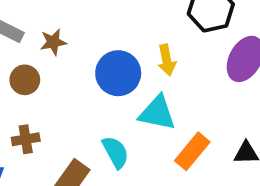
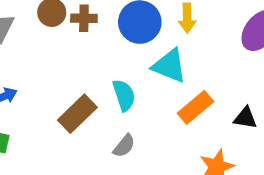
brown cross: (26, 139) -> (84, 18), moved

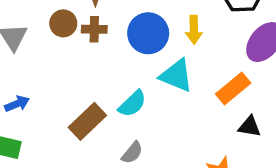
cyan semicircle: (124, 95) -> (132, 104), turned 64
orange rectangle: (196, 107) -> (233, 89), moved

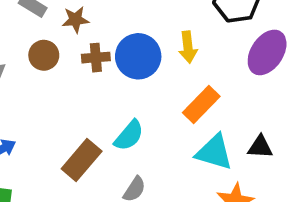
brown cross: (94, 29) -> (96, 58), moved
cyan triangle: (176, 76) -> (214, 152), moved
orange rectangle: (233, 89) -> (201, 104), moved

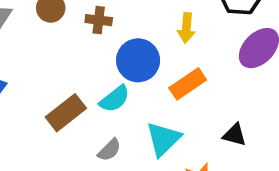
blue circle: (138, 56) -> (138, 60), moved
cyan triangle: (214, 152) -> (163, 139), moved, turned 48

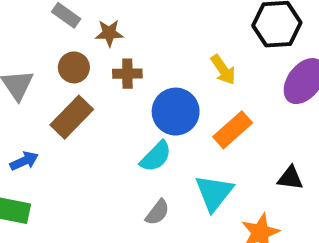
yellow arrow: (186, 28) -> (223, 70), turned -32
brown rectangle: (66, 113) -> (72, 117), moved

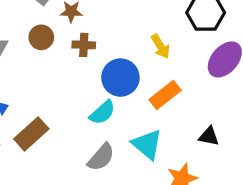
brown rectangle: (72, 117) -> (31, 134), moved
cyan triangle: (214, 193) -> (147, 144), turned -32
gray semicircle: (157, 212) -> (101, 157), size x1.4

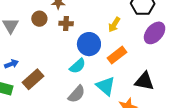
yellow arrow: (160, 46) -> (114, 25), turned 63
black triangle: (209, 136) -> (144, 81), size x1.5

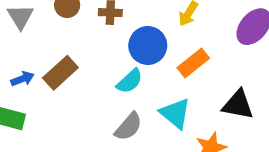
brown rectangle: (33, 79) -> (60, 73), moved

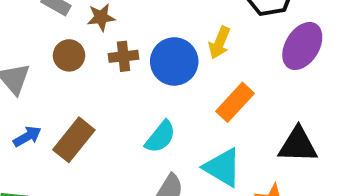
blue circle: (148, 46) -> (174, 61), moved
blue arrow: (22, 79) -> (27, 136), moved

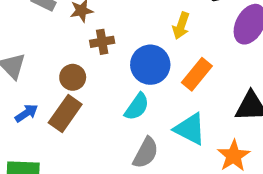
brown circle: (69, 55) -> (73, 77), moved
blue circle: (174, 61) -> (150, 65), moved

